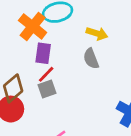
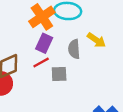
gray semicircle: (91, 59) -> (74, 49), moved
gray square: (47, 89) -> (59, 74), moved

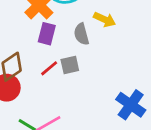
red line: (41, 62) -> (49, 68), moved

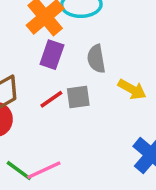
yellow arrow: (105, 20) -> (132, 89), moved

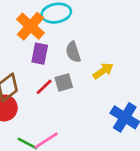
yellow arrow: (132, 89) -> (103, 71), turned -55

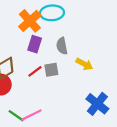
yellow arrow: (103, 71) -> (84, 64), turned 56

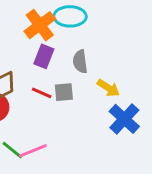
red line: (35, 71) -> (42, 93), turned 56
blue cross: (97, 104) -> (124, 119), moved

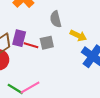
purple rectangle: (44, 56) -> (19, 38), moved

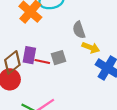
gray semicircle: (56, 19) -> (79, 30), moved

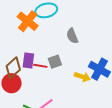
yellow arrow: (91, 48) -> (82, 77), moved

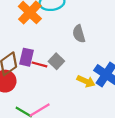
gray square: (55, 62) -> (56, 61), turned -32

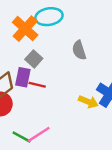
gray square: (56, 61) -> (34, 59), moved

